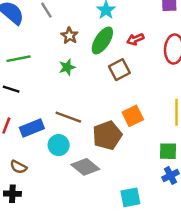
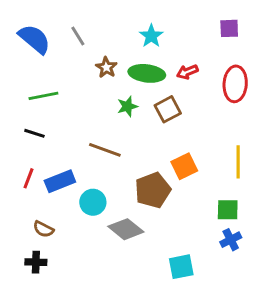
green ellipse: (102, 40) -> (147, 73), turned 64
green star: (67, 67) -> (127, 106), moved
brown line: (68, 117) -> (105, 150), moved

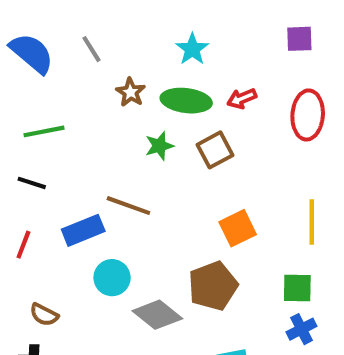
blue rectangle: (60, 181) -> (83, 230), moved
brown pentagon: (153, 190) -> (213, 286), moved

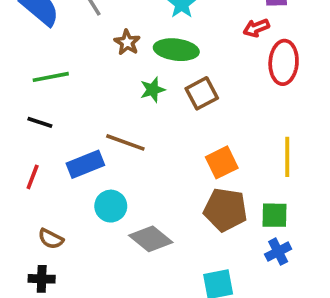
red arrow: (242, 98) -> (256, 28), moved
brown pentagon: (213, 286) -> (225, 210), moved, turned 30

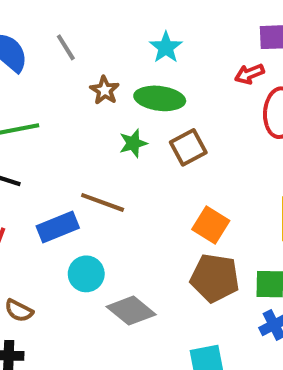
orange square: (222, 162) -> (211, 225), turned -32

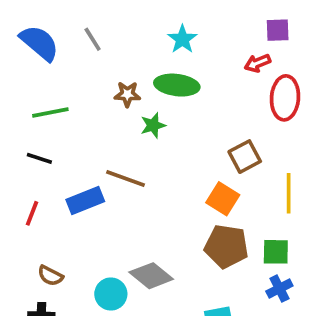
brown star: (105, 90) -> (127, 94), moved, turned -30
brown square: (188, 147) -> (245, 157), moved
cyan circle: (86, 274) -> (111, 294), moved

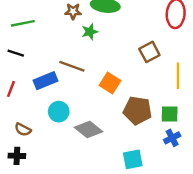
orange square: (223, 199) -> (110, 83), moved
cyan circle: (111, 294) -> (59, 112), moved

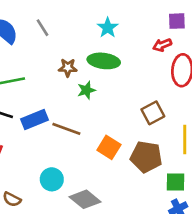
blue rectangle: (46, 81) -> (34, 119), moved
brown pentagon: (137, 110) -> (146, 157), moved

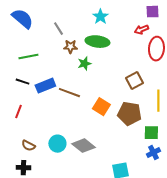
gray line: (42, 28) -> (58, 29), moved
cyan circle: (52, 179) -> (57, 144), moved

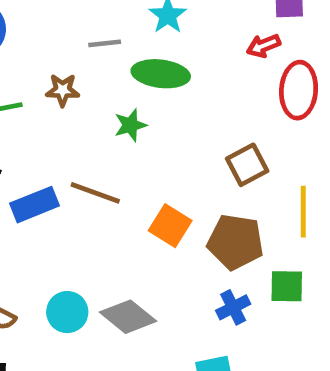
gray line: (58, 29) -> (105, 43), moved, turned -64
brown star: (70, 47) -> (63, 90), moved
blue rectangle: (45, 86) -> (35, 205), moved
blue cross: (153, 153) -> (233, 307), moved

